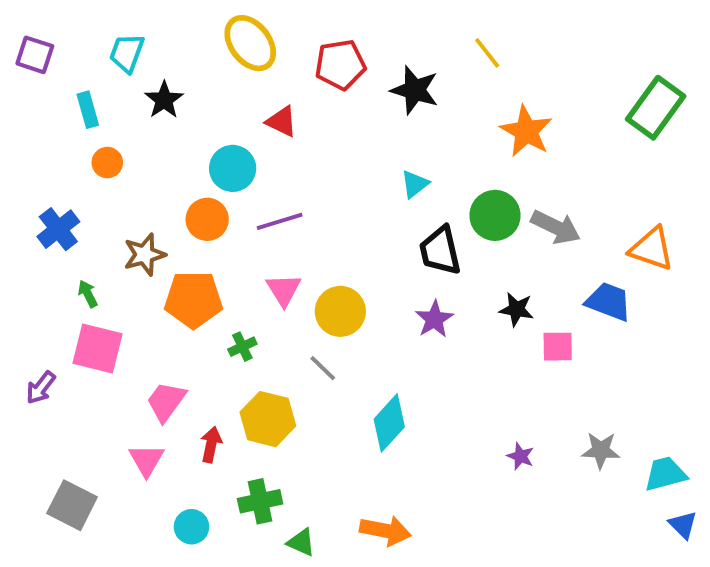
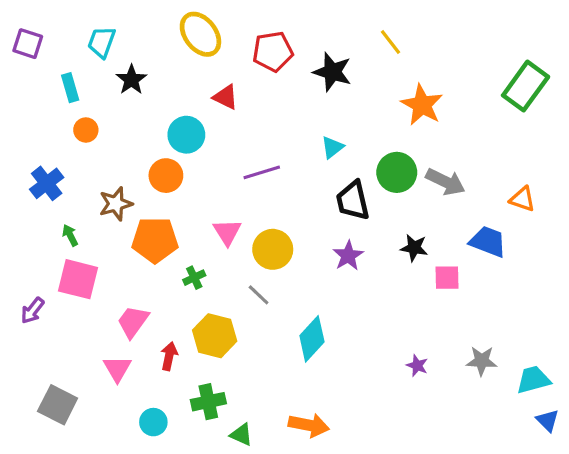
purple line: (280, 221) -> (262, 172), moved
orange triangle: (652, 249) -> (522, 199), size x0.7

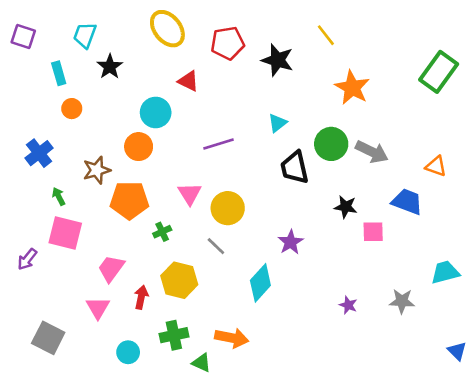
purple star: (348, 256) -> (291, 242), moved
cyan trapezoid: (533, 380) -> (445, 272), moved
orange arrow: (309, 425) -> (232, 338), moved

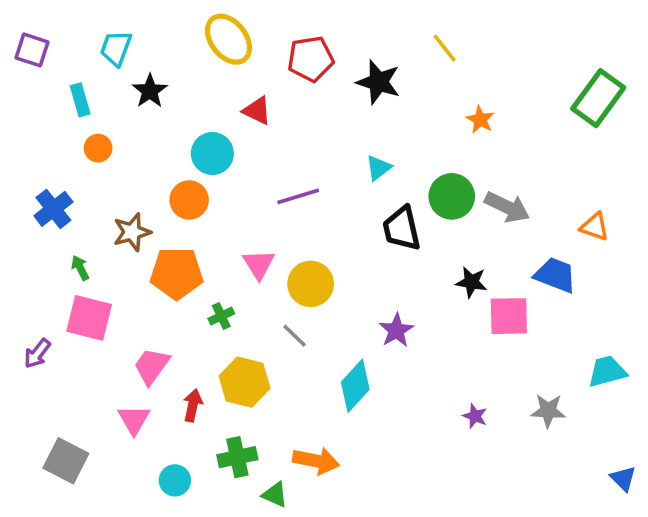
orange star: (352, 88) -> (480, 120), size x0.6
pink square: (373, 232) -> (509, 316), size x1.4

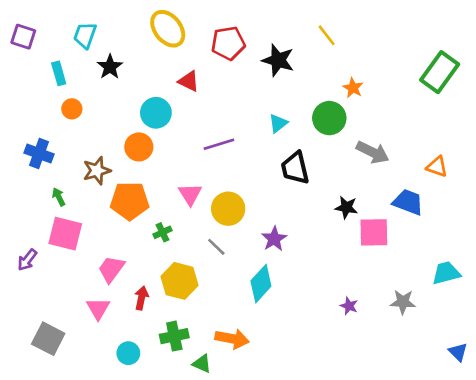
green circle: (452, 196) -> (329, 118), moved
blue cross: (53, 209) -> (39, 154), turned -32
purple star: (396, 330) -> (274, 239), moved

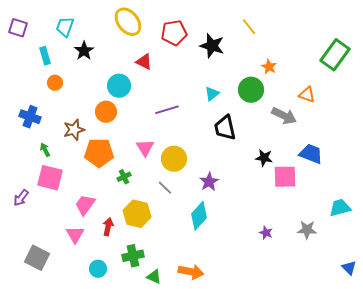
orange triangle: (437, 167) -> (307, 95), moved
orange arrow: (232, 339) -> (191, 272), moved

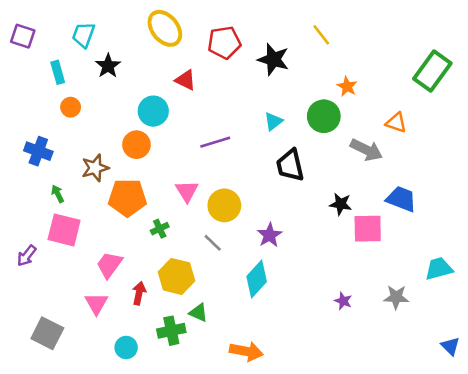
green triangle: (154, 277) -> (198, 313), moved

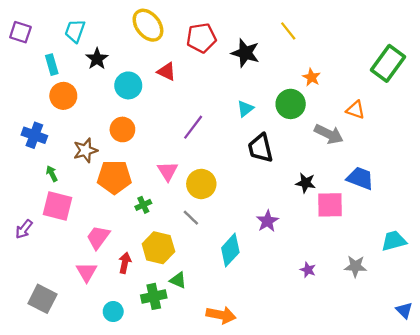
orange circle: (71, 107) -> (63, 96), size x1.5
cyan circle: (153, 111) -> (128, 85), moved
purple line: (215, 142) -> (193, 127), turned -36
purple star: (270, 235) -> (267, 221), moved

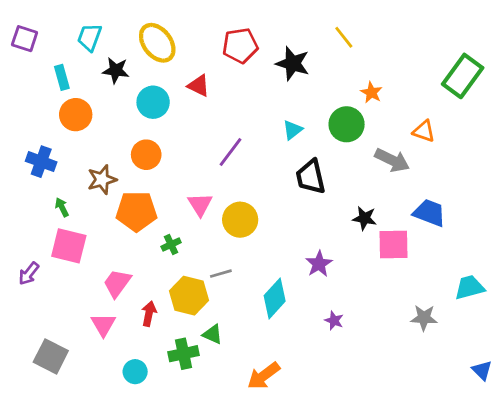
yellow ellipse: (148, 25) -> (157, 43), moved
black star: (97, 59) -> (116, 70), turned -30
gray line: (191, 218) -> (221, 274), moved, turned -60
purple star: (308, 270) -> (334, 321), moved
orange arrow: (221, 315) -> (264, 376), turned 132

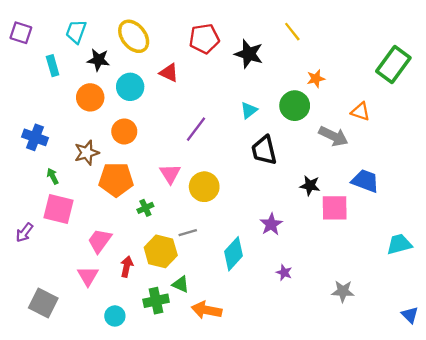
orange star: (371, 93) -> (316, 79), turned 30
orange circle: (76, 115) -> (90, 97), moved
gray star: (424, 318) -> (343, 291), moved
orange arrow: (264, 376) -> (207, 310), moved, turned 48

